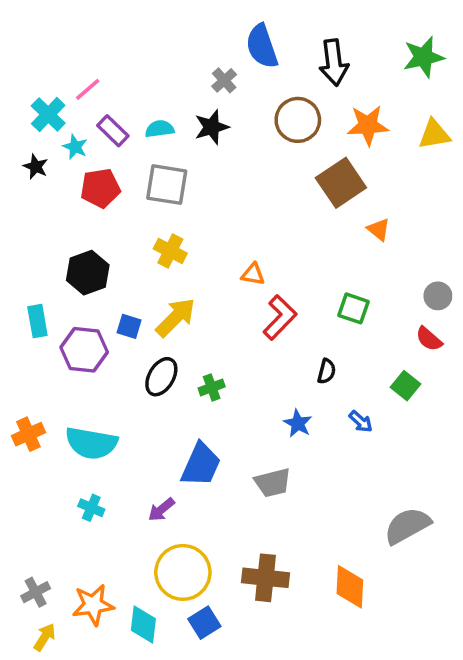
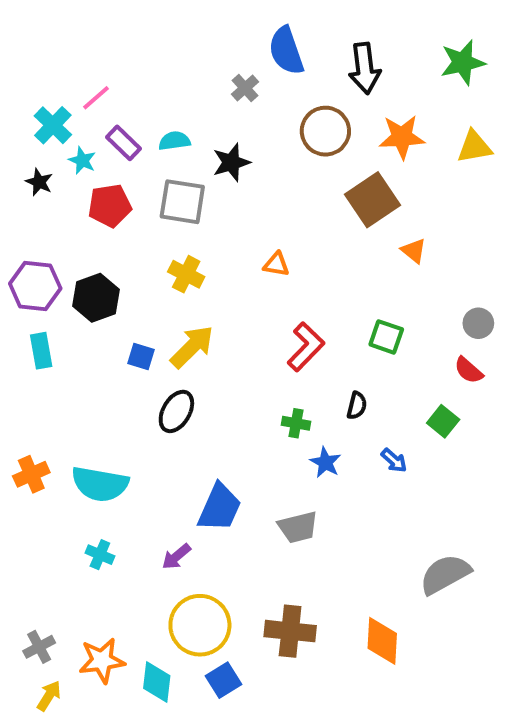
black star: (212, 127) -> (231, 162), moved
orange triangle: (253, 274) -> (276, 264), moved
purple hexagon: (84, 350) -> (35, 286), moved
green cross: (212, 387) -> (296, 423), moved, turned 30

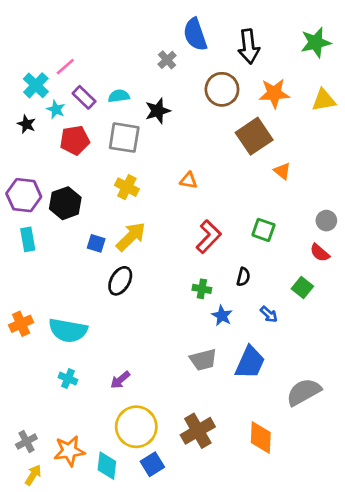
blue trapezoid: (220, 508) -> (250, 362), moved
brown cross: (290, 631) -> (198, 431), turned -36

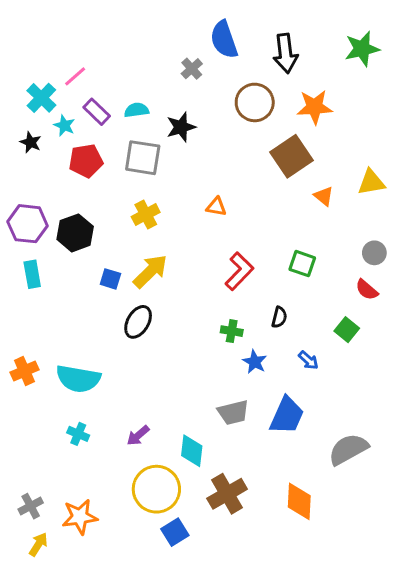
yellow triangle: (324, 100) -> (371, 182), moved
yellow cross: (127, 187) -> (146, 214), turned 35
cyan diamond: (107, 466) -> (192, 451), moved

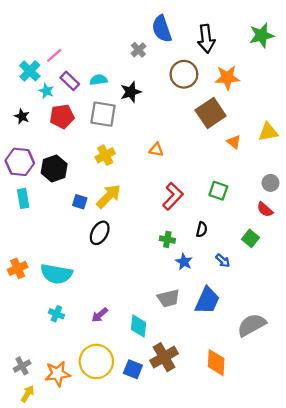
black star: (31, 142) -> (22, 116), moved
yellow circle: (156, 489) -> (96, 361), moved
blue square: (175, 532) -> (133, 369), moved, turned -36

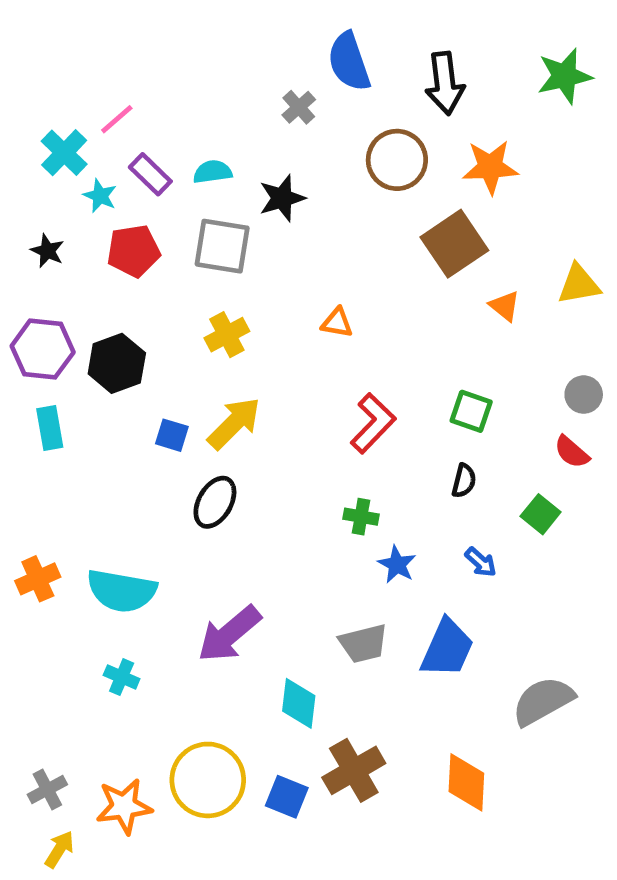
black semicircle: (202, 230) -> (464, 481), moved
purple arrow: (100, 315) -> (229, 634), moved, size x1.8

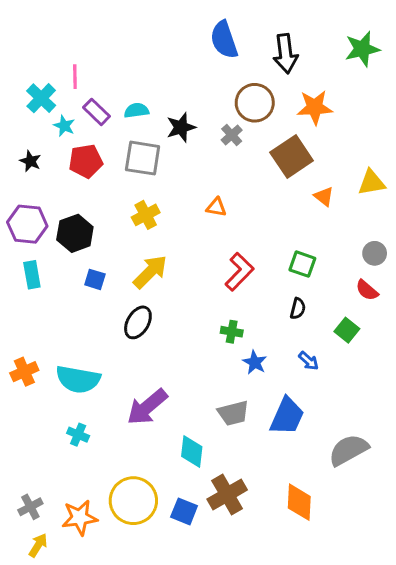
gray cross: (299, 107) -> (232, 135), moved
pink line: (117, 119) -> (75, 77), turned -50
blue square: (172, 435) -> (95, 279), moved

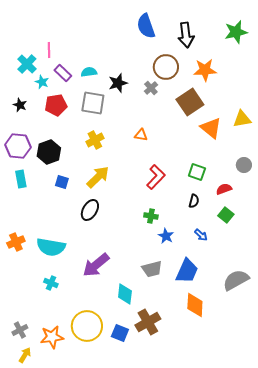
orange triangle: (324, 196) -> (211, 128), size x1.6
red semicircle: (367, 290) -> (224, 189), moved, turned 119
gray semicircle: (348, 450) -> (236, 280), moved
orange diamond: (299, 502) -> (195, 305), moved

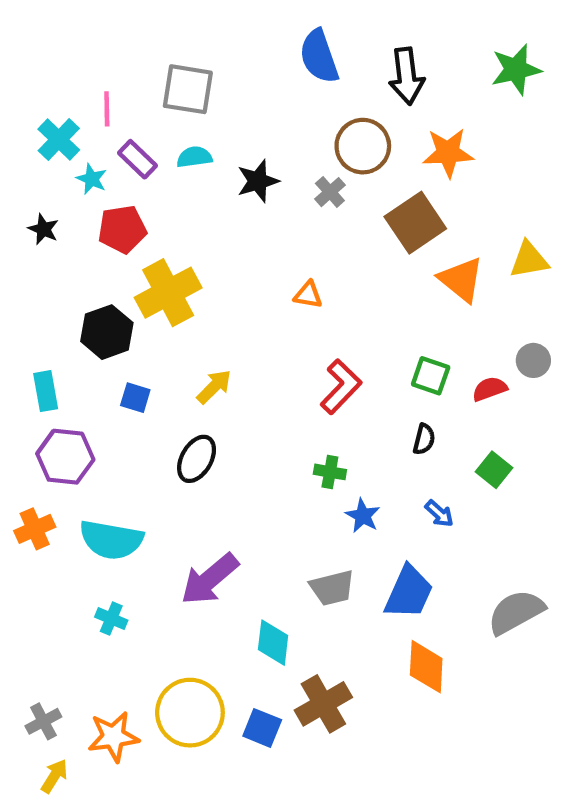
gray square: (93, 103) -> (188, 89), moved
yellow cross: (95, 140) -> (168, 293), moved, size x1.6
purple hexagon: (18, 146) -> (65, 457), moved
yellow arrow: (98, 177) -> (214, 387), size x0.7
red semicircle: (224, 189) -> (490, 389), moved

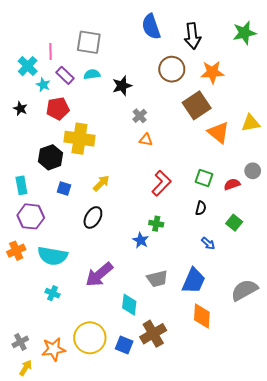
gray cross: (330, 192) -> (140, 116), moved
yellow cross: (168, 293) -> (79, 139), turned 36
blue star: (363, 516) -> (141, 240), moved

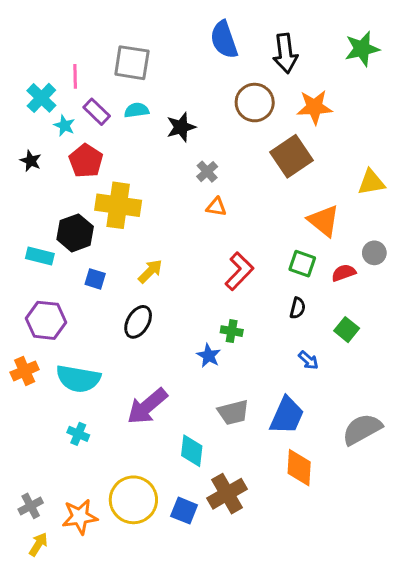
red pentagon: (58, 109) -> (86, 161), turned -30
orange triangle: (218, 132) -> (324, 221), moved
cyan rectangle: (21, 185) -> (40, 256), moved, turned -66

